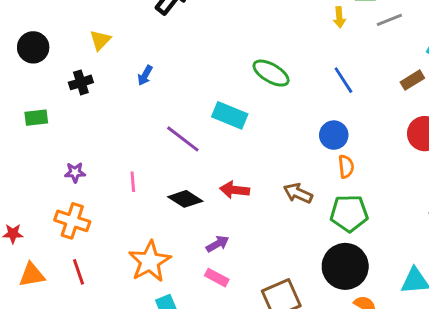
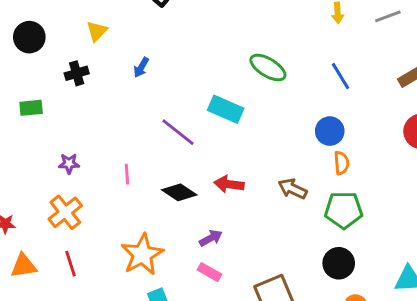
orange cross: (72, 221) -> (65, 212), turned 32
black circle: (345, 266) -> (339, 263), size x0.7

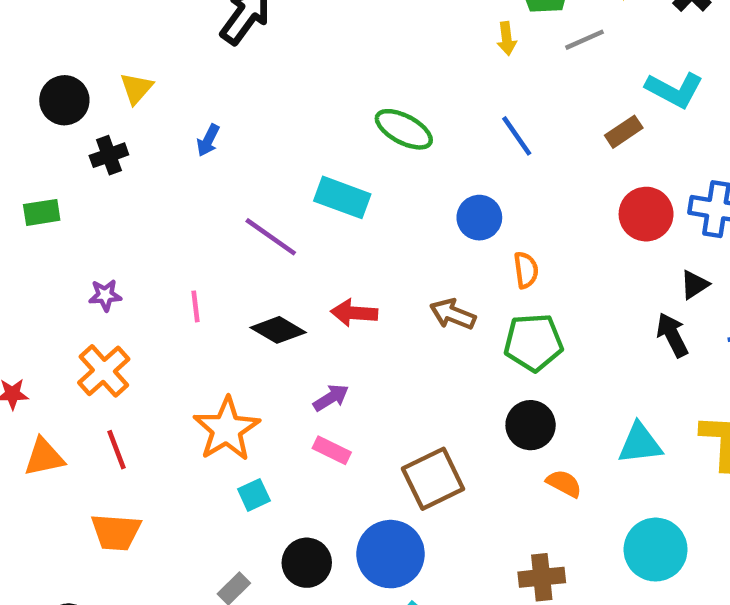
black circle: (29, 37) -> (64, 100), moved
blue circle: (330, 131) -> (479, 218), moved

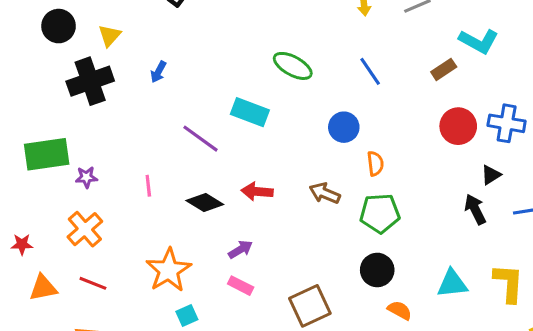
black circle: (64, 100) -> (59, 26), moved
black cross: (109, 155) -> (90, 81), size x1.8
green rectangle: (42, 212) -> (47, 154), moved, size x1.8
red line: (117, 450) -> (93, 283), turned -48

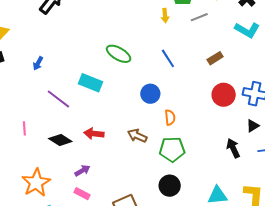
cyan L-shape: (479, 41) -> (247, 30), moved
blue arrow: (158, 72) -> (38, 63), moved
black triangle: (491, 175) -> (253, 126), moved

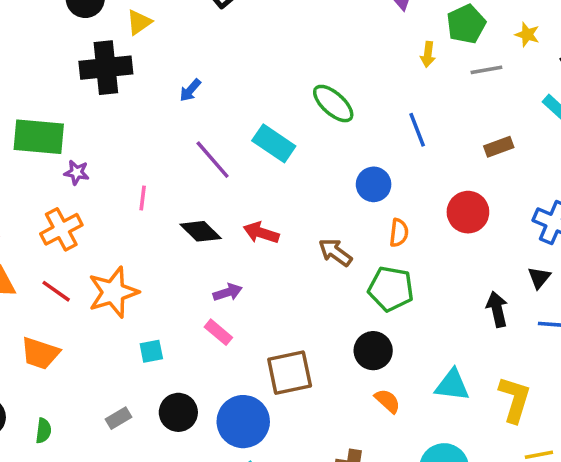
red circle: (224, 95) -> (468, 212), moved
black triangle: (253, 126) -> (539, 278), turned -32
orange star: (36, 183) -> (113, 292), moved

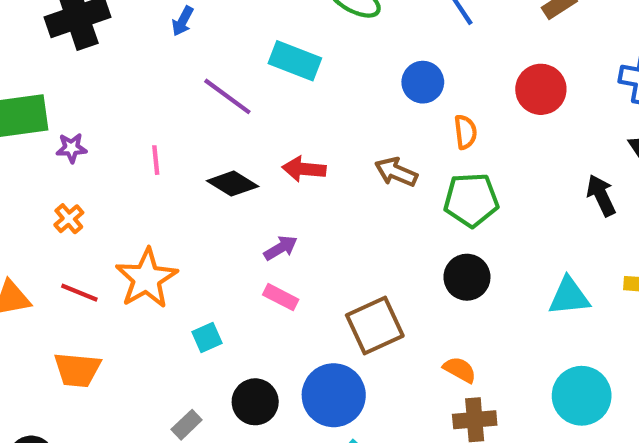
orange cross: (61, 229) -> (69, 219), size x0.6
orange semicircle: (387, 401) -> (460, 370), moved

